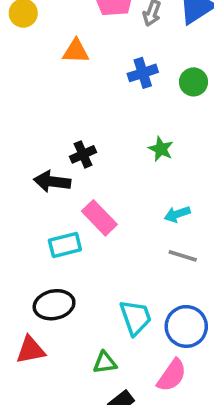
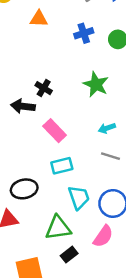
green star: (161, 149) -> (96, 84), size x1.5
black cross: (83, 154) -> (44, 88), turned -35
cyan rectangle: (65, 245) -> (62, 166), moved
green triangle: (105, 363) -> (58, 228), size x1.6

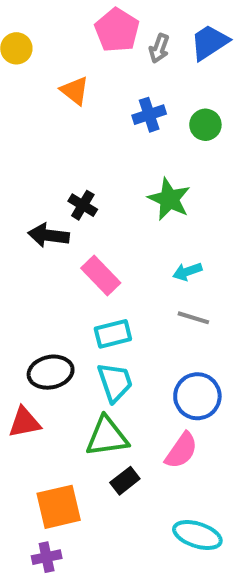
orange triangle: (39, 19) -> (75, 91), turned 36
cyan trapezoid: (79, 197) -> (115, 382), moved

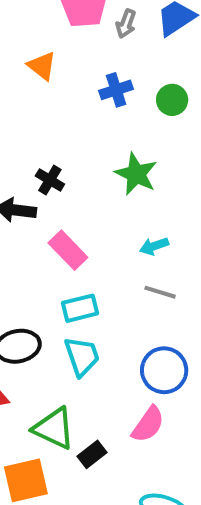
green triangle: (107, 436) -> (54, 428), moved, turned 33

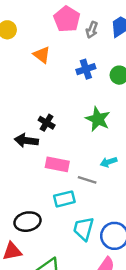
pink rectangle: (68, 250) -> (57, 164), turned -35
gray line: (160, 292) -> (87, 180), moved
cyan trapezoid: (82, 356) -> (84, 229), moved, turned -145

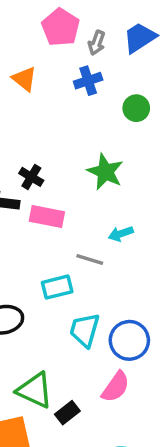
blue cross: (86, 69) -> (88, 81), moved
pink rectangle: (57, 164) -> (47, 217), moved

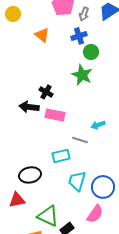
green circle: (136, 108) -> (91, 52), moved
green star: (105, 172) -> (82, 75), moved

